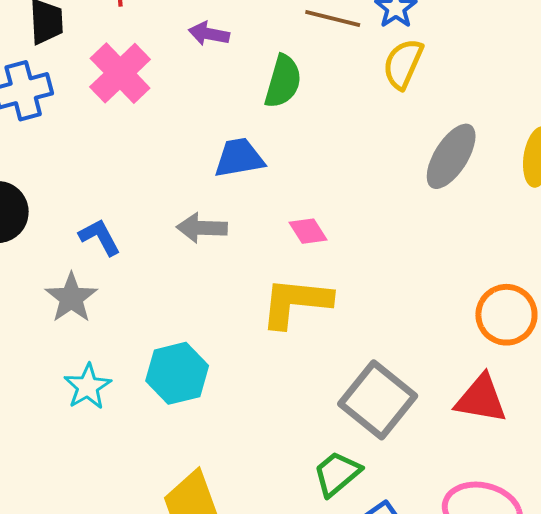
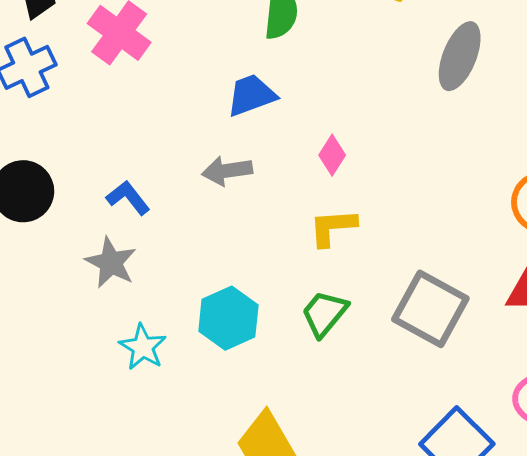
pink diamond: (308, 231) -> (332, 155), turned 75
yellow L-shape: (296, 302) -> (333, 227), size x0.7
green trapezoid: (337, 474) -> (324, 313), moved

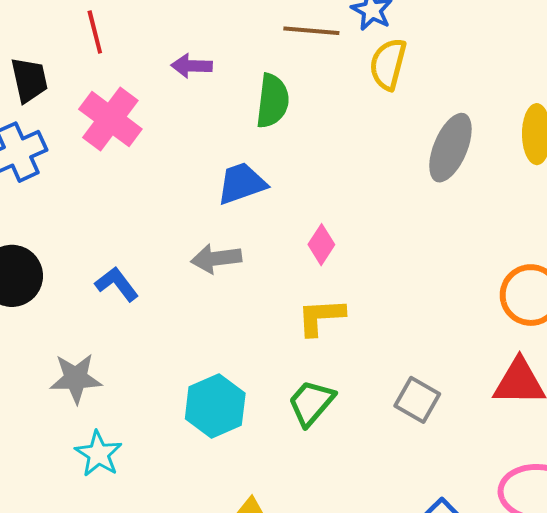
gray star: (111, 263) -> (76, 378), moved, turned -30
gray square: (430, 309) -> (417, 400), size x0.6
cyan star: (143, 347) -> (98, 454), moved

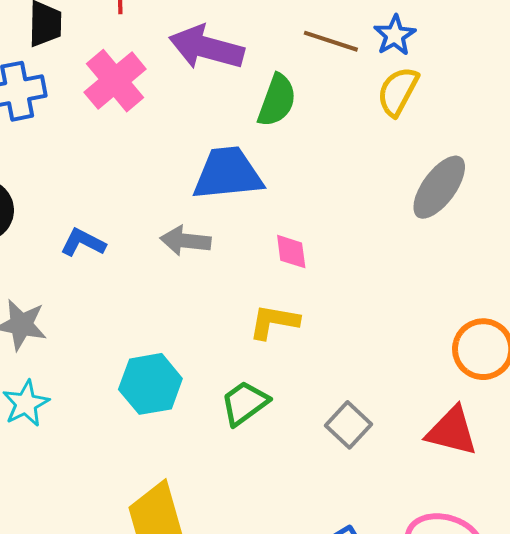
purple arrow: (192, 66) -> (206, 48), size x1.8
blue trapezoid: (242, 183) -> (228, 174), size x1.4
pink diamond: (321, 245) -> (291, 252), turned -54
blue L-shape: (117, 284) -> (83, 243), turned -39

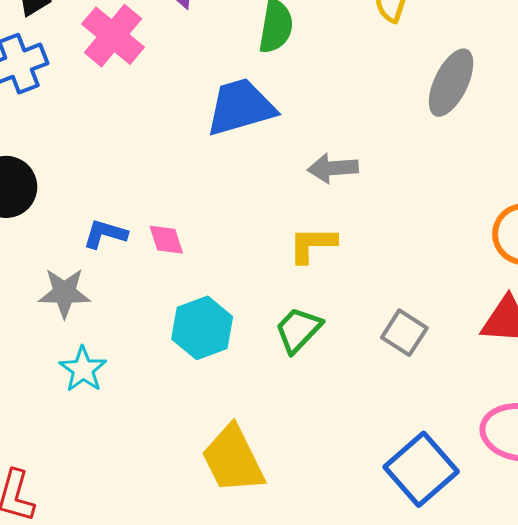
gray arrow: (186, 241) -> (333, 168), moved
blue L-shape: (83, 243) -> (105, 234), moved
pink diamond: (291, 252) -> (166, 240), moved

